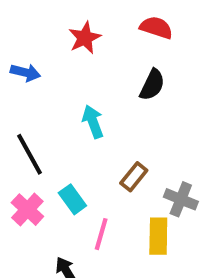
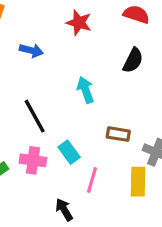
red star: (85, 38) -> (79, 23), turned -30
brown rectangle: (134, 177) -> (118, 134), turned 60
pink cross: (27, 210) -> (33, 160), turned -35

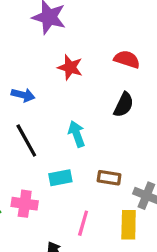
black line: (35, 116) -> (26, 140), moved
cyan rectangle: (69, 152) -> (60, 178), moved, turned -65

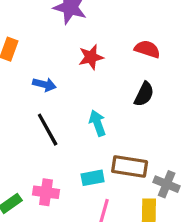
red star: (70, 67) -> (91, 57), turned -30
cyan rectangle: (60, 178) -> (93, 178), moved
brown rectangle: (109, 178) -> (130, 166), size x1.5

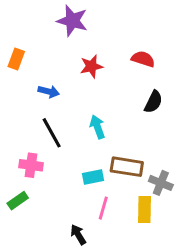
black semicircle: (144, 94) -> (153, 102), moved
pink cross: (46, 192) -> (31, 165), moved

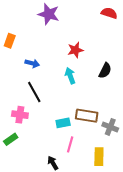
red semicircle: (143, 59) -> (109, 13), moved
red star: (91, 66) -> (75, 50), moved
cyan arrow: (97, 127) -> (70, 76), moved
yellow rectangle: (145, 209) -> (99, 157), moved

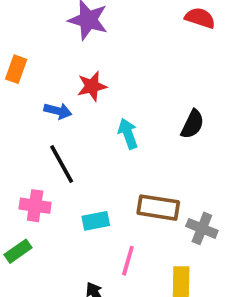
red star: (75, 50) -> (92, 86), moved
cyan rectangle: (63, 123) -> (96, 221), moved

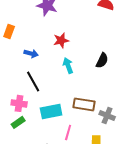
red star: (92, 86) -> (61, 40), moved
cyan rectangle: (96, 221) -> (51, 111), size x1.5
green rectangle: (18, 251) -> (18, 122), moved

